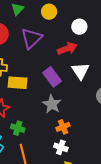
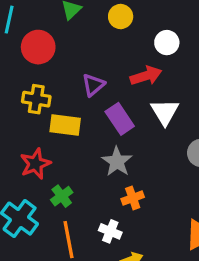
purple triangle: (32, 38) -> (93, 85), moved, size x0.7
green cross: (18, 128) -> (62, 196), turned 32
white cross: (61, 147) -> (110, 231), moved

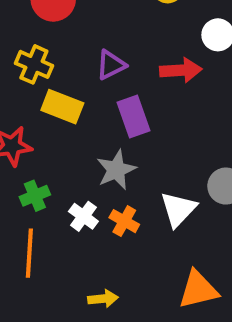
white triangle: (165, 112) -> (178, 209), moved
orange cross: (133, 198) -> (124, 221), turned 35
white cross: (110, 231) -> (83, 216), moved

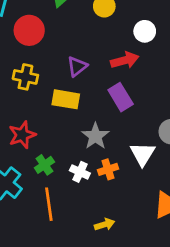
yellow rectangle: (62, 107) -> (66, 99), moved
purple rectangle: (133, 116) -> (121, 97), moved
orange cross: (124, 221) -> (108, 169), turned -36

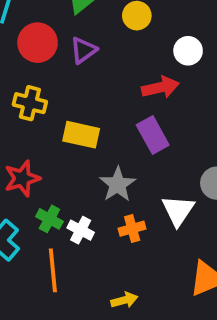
purple triangle: (77, 66) -> (83, 50), moved
green cross: (44, 165) -> (49, 219), turned -30
white cross: (80, 172) -> (81, 230), moved

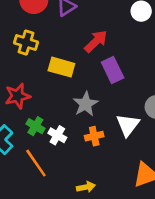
red arrow: (160, 87) -> (96, 41), moved, turned -35
orange line: (53, 270) -> (36, 163), turned -32

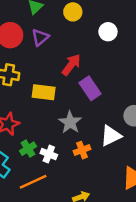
white triangle: (128, 125) -> (111, 136), turned 35
green cross: (35, 126) -> (28, 149), turned 35
orange line: (36, 163) -> (33, 182), turned -72

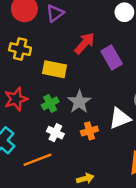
purple rectangle: (90, 88) -> (112, 58), moved
green cross: (28, 149) -> (50, 103), moved

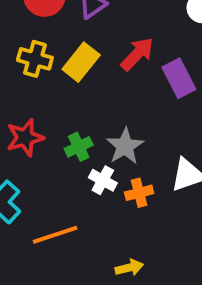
yellow rectangle: (55, 69) -> (81, 62), moved, turned -65
white cross: (55, 133) -> (103, 180), moved

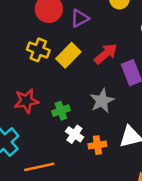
gray star: (125, 146) -> (102, 101), moved

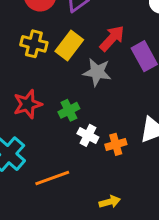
gray star: (102, 101) -> (97, 72), moved, turned -30

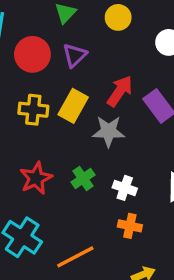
white cross: (88, 135) -> (125, 188), moved
orange cross: (116, 144) -> (130, 226), moved, turned 36

